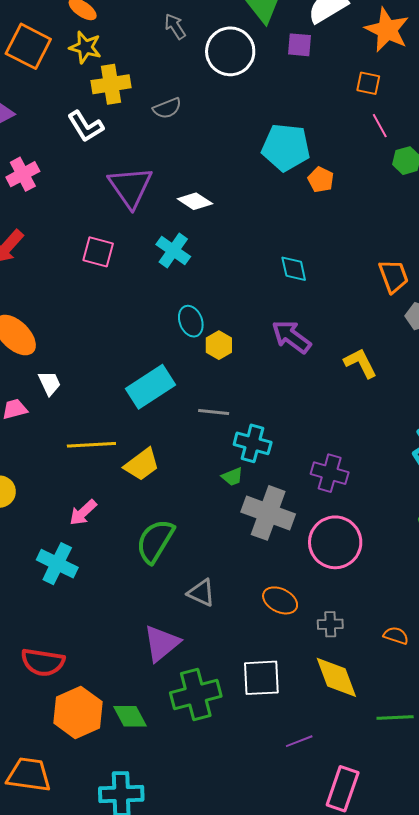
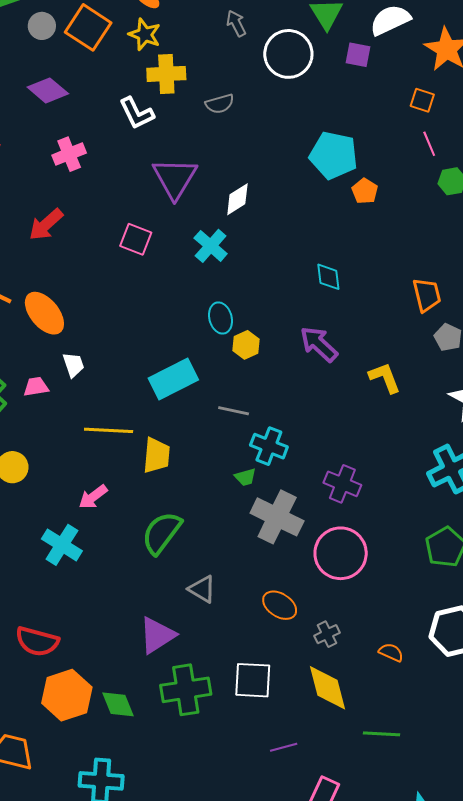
white diamond: (195, 201) -> (237, 199), turned -72
yellow trapezoid: (142, 465) -> (157, 455), turned -54
gray cross: (330, 624) -> (327, 634), turned -30

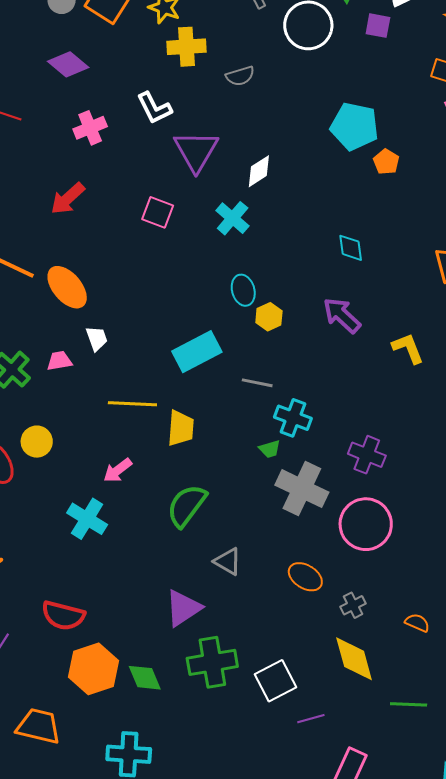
white L-shape: (137, 113) -> (154, 108), moved
white square: (253, 680) -> (276, 681), moved, turned -30

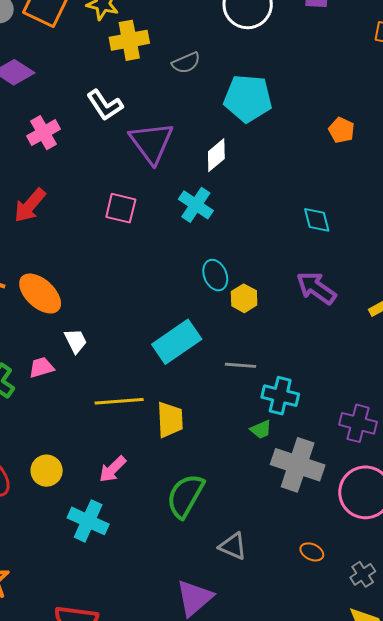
cyan pentagon: (355, 126) -> (248, 98), moved
yellow circle: (37, 442) -> (47, 471), moved
orange ellipse: (305, 577) -> (312, 552), size x0.7

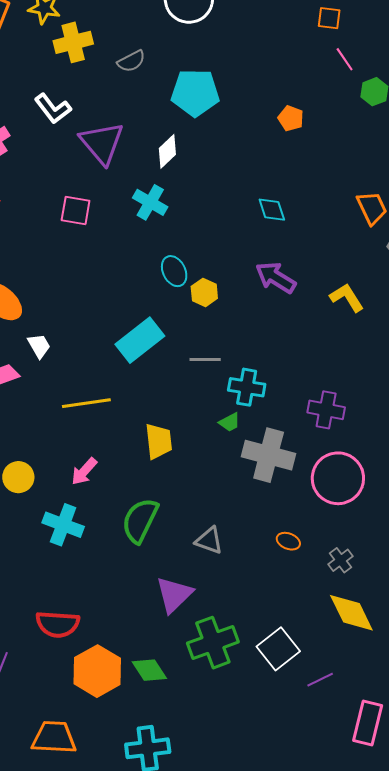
yellow trapezoid: (170, 420) -> (159, 441), moved
green semicircle: (185, 496) -> (140, 520), moved

